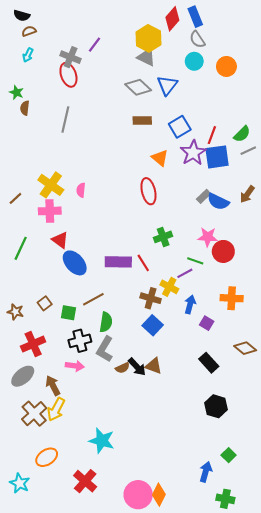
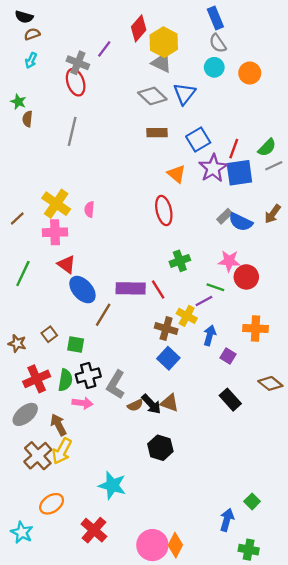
red diamond: (172, 19) -> (139, 28), moved
brown line: (93, 299) -> (103, 315), moved, turned -30
green semicircle: (106, 322) -> (65, 380), moved
black hexagon: (216, 406) -> (160, 448), moved

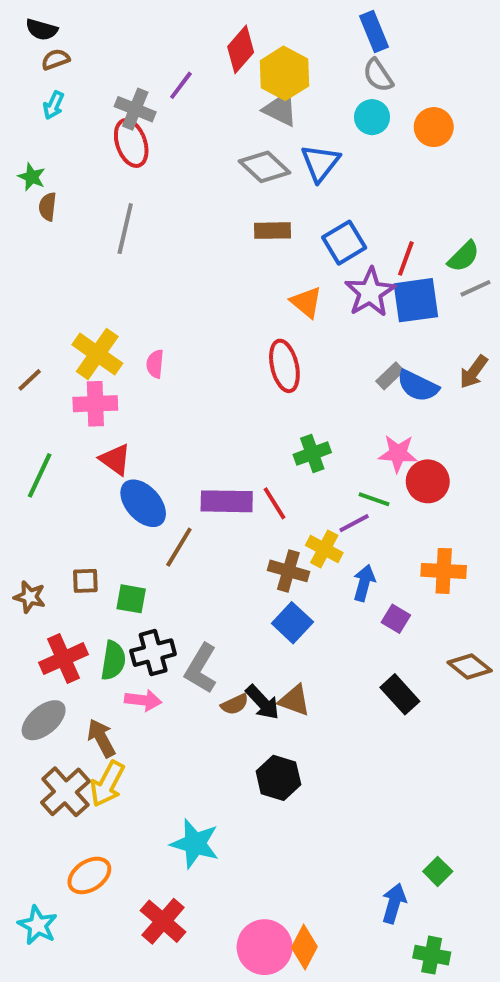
brown square: (49, 334) -> (85, 581), turned 35

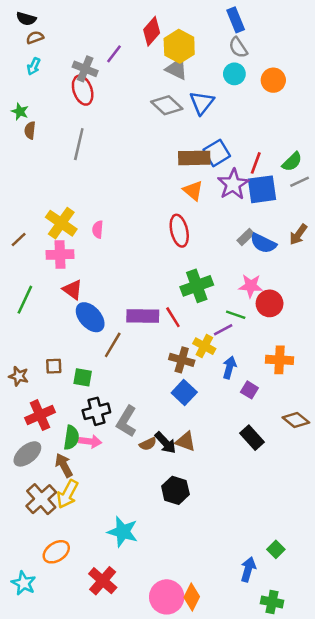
brown rectangle: (272, 231) -> (194, 158), moved, size x1.4
green cross: (312, 454) -> (197, 286), size x1.4
green semicircle: (113, 661) -> (71, 438), moved

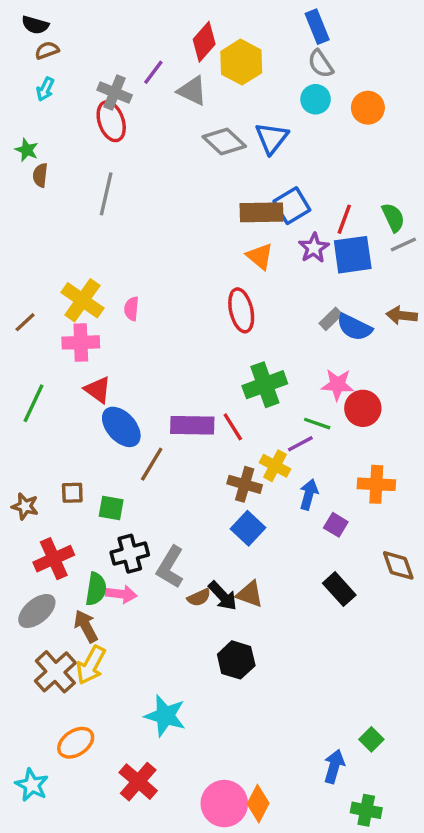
gray triangle: (177, 69) -> (192, 91), moved
green semicircle: (292, 162) -> (393, 217), turned -70
purple star: (233, 184) -> (314, 248), size x0.7
brown arrow: (298, 234) -> (402, 315), turned 60
brown diamond: (296, 420) -> (398, 565), turned 32

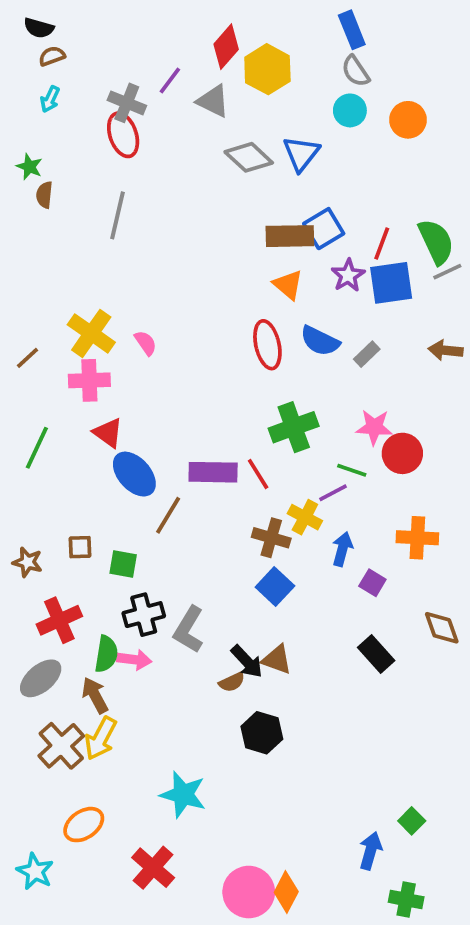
green semicircle: (393, 217) -> (436, 242), size x1.4
pink semicircle: (131, 309) -> (146, 343), turned 140
blue semicircle: (354, 327) -> (320, 341), moved
brown semicircle: (199, 597) -> (232, 682), moved

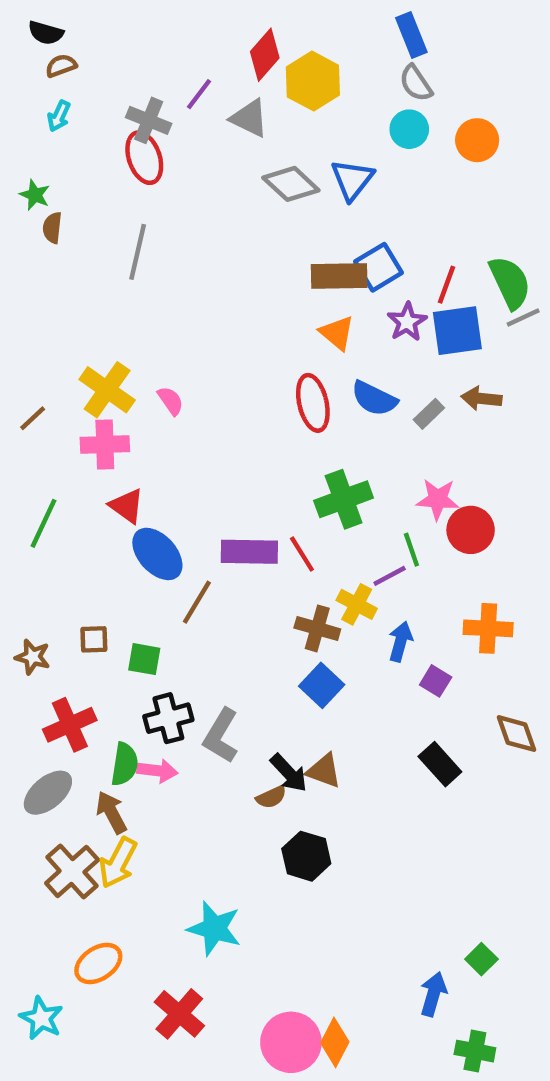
brown arrow: (445, 350) -> (481, 399), moved
green line: (352, 470) -> (411, 550), turned 52

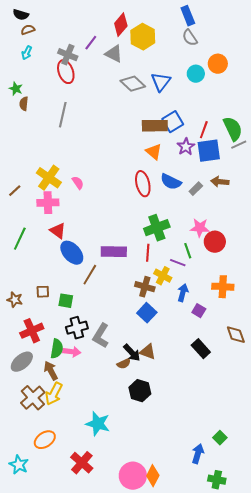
cyan circle: (409, 129) -> (196, 74), moved
red line: (302, 554) -> (148, 253), moved, turned 36
purple line: (390, 576) -> (178, 263), turned 49

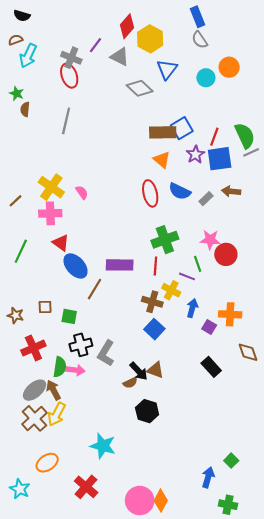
brown semicircle: (28, 30) -> (16, 40), moved
cyan arrow: (27, 53) -> (28, 56), size x1.6
blue triangle: (161, 82) -> (167, 69), moved
orange cross: (223, 287) -> (230, 314), moved
gray ellipse: (22, 362) -> (35, 390), moved

